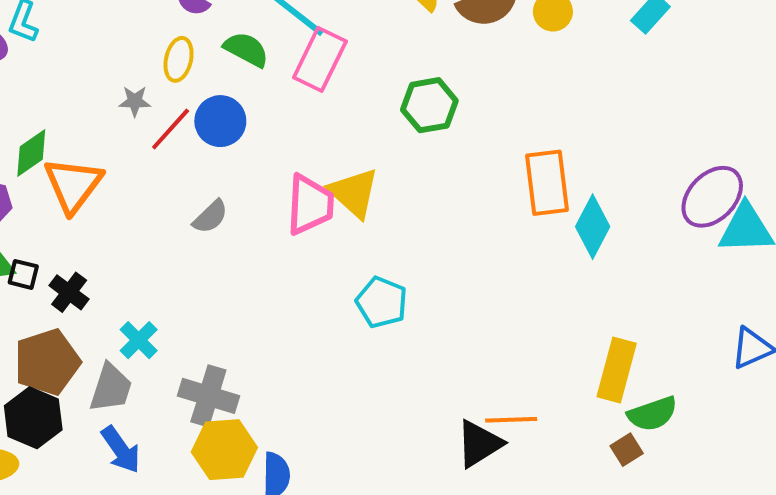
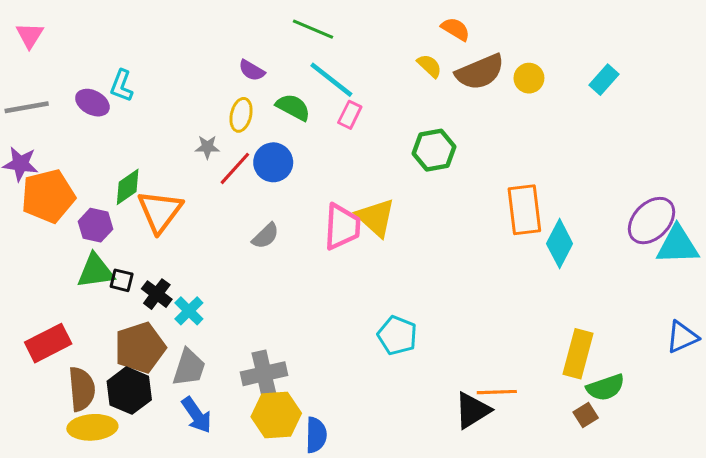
pink rectangle: (320, 59) -> (350, 115), size x0.6
cyan pentagon: (382, 302) -> (397, 335), moved
cyan cross: (139, 340) -> (189, 311), moved
gray cross: (208, 396) -> (264, 374), turned -30

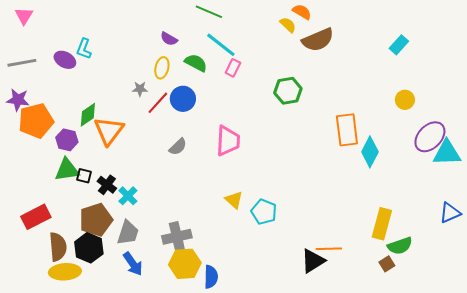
yellow semicircle: (429, 66) -> (288, 25), moved
yellow circle: (529, 78) -> (405, 100), moved
yellow triangle: (376, 217) -> (234, 200), moved, size x0.7

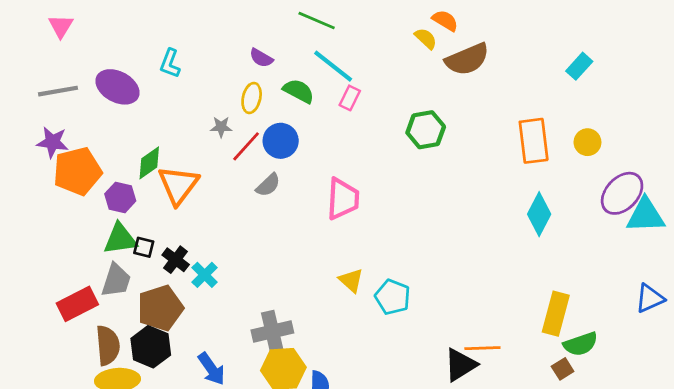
cyan L-shape: (84, 49) -> (170, 63), moved
purple ellipse: (65, 60) -> (117, 87), size x1.4
orange rectangle: (347, 130) -> (534, 141), moved
gray semicircle: (178, 147) -> (268, 185), moved
gray trapezoid: (128, 233) -> (116, 280), moved

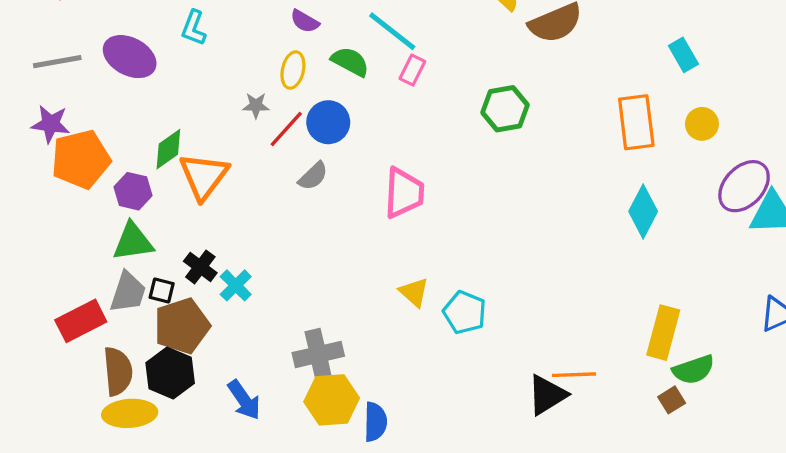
cyan rectangle: (579, 66) -> (683, 55), moved, turned -72
black square: (144, 247) -> (162, 291), moved

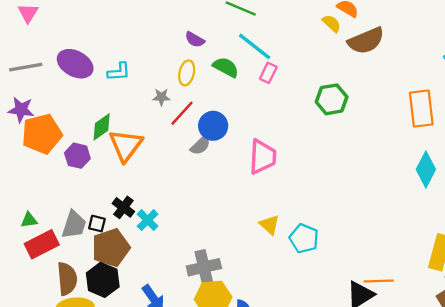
cyan L-shape: (194, 28) -> (119, 72), moved, turned -115
blue circle: (328, 122) -> (213, 126), moved
green triangle: (133, 242) -> (29, 220), moved, size x0.6

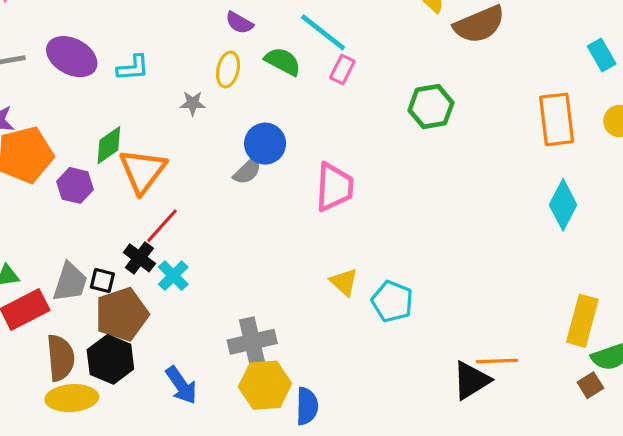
red line: (182, 113) -> (162, 226), moved

